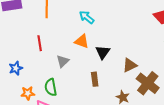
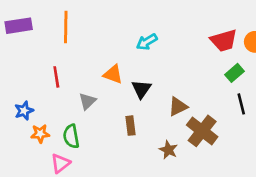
cyan arrow: (87, 17) -> (147, 42), moved, turned -70
orange star: (28, 93) -> (40, 134), moved

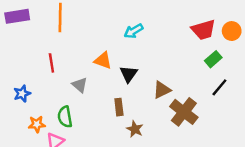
gray triangle: (87, 101) -> (80, 85), turned -35
black line: (241, 104) -> (219, 87), turned 54
orange star: (40, 134) -> (37, 124), moved
brown star: (168, 150) -> (135, 129), moved

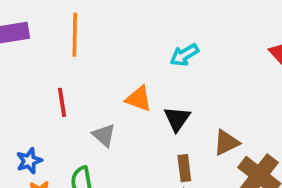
blue star: (22, 94) -> (29, 161), moved
brown rectangle: (119, 107) -> (184, 168), moved

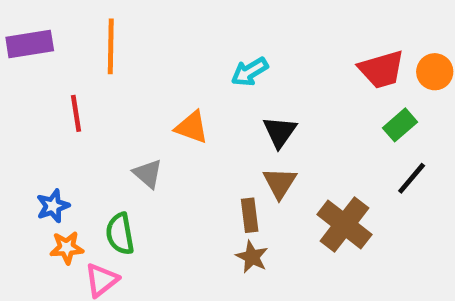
red line: (62, 102) -> (76, 113), moved
black triangle: (177, 119) -> (280, 132), moved
brown triangle: (226, 143) -> (280, 183), moved, turned -32

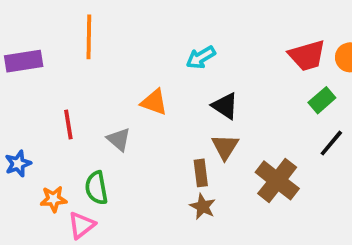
purple rectangle: (30, 44) -> (24, 61), moved
red line: (76, 113) -> (68, 124), moved
black triangle: (280, 132) -> (225, 106), turned -32
blue star: (53, 206) -> (18, 164), moved

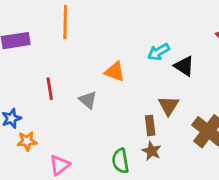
cyan arrow: (201, 57) -> (159, 52), moved
black triangle: (225, 106) -> (184, 66), moved
green semicircle: (96, 188) -> (120, 161), moved
orange star: (53, 199) -> (27, 141), moved

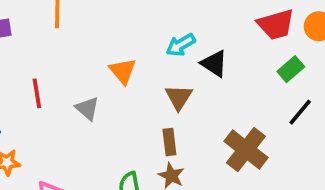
orange triangle: (115, 72) -> (123, 71), turned 30
brown triangle: (169, 106) -> (179, 97), moved

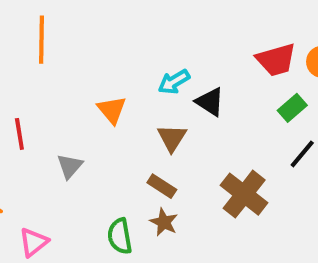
gray triangle: (87, 108) -> (70, 166), moved, turned 30
brown rectangle: (169, 142) -> (162, 186), turned -50

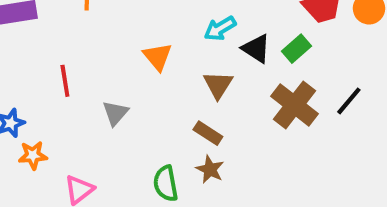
green rectangle: (292, 108) -> (297, 49), moved
brown cross: (244, 194) -> (295, 105), moved

